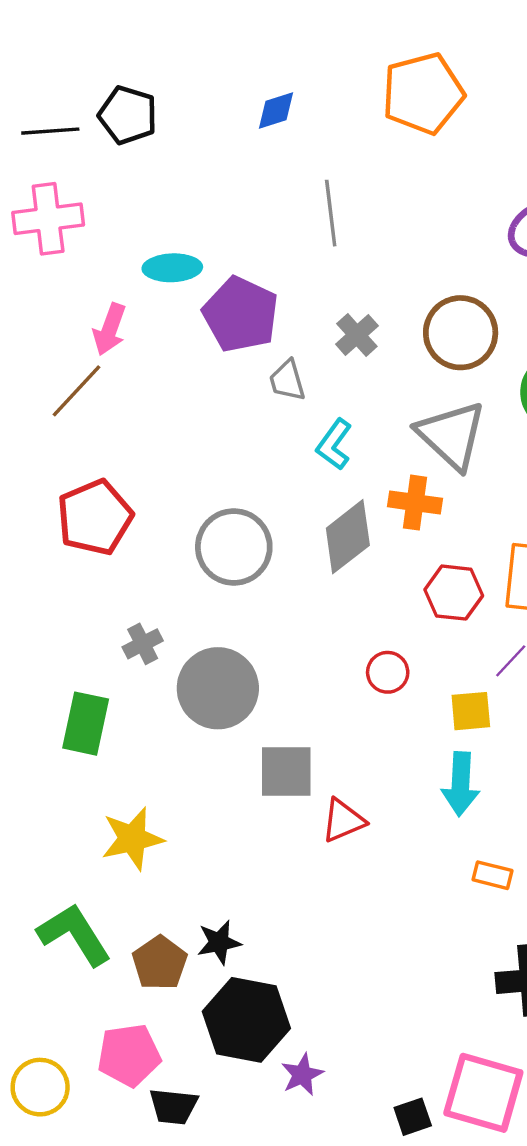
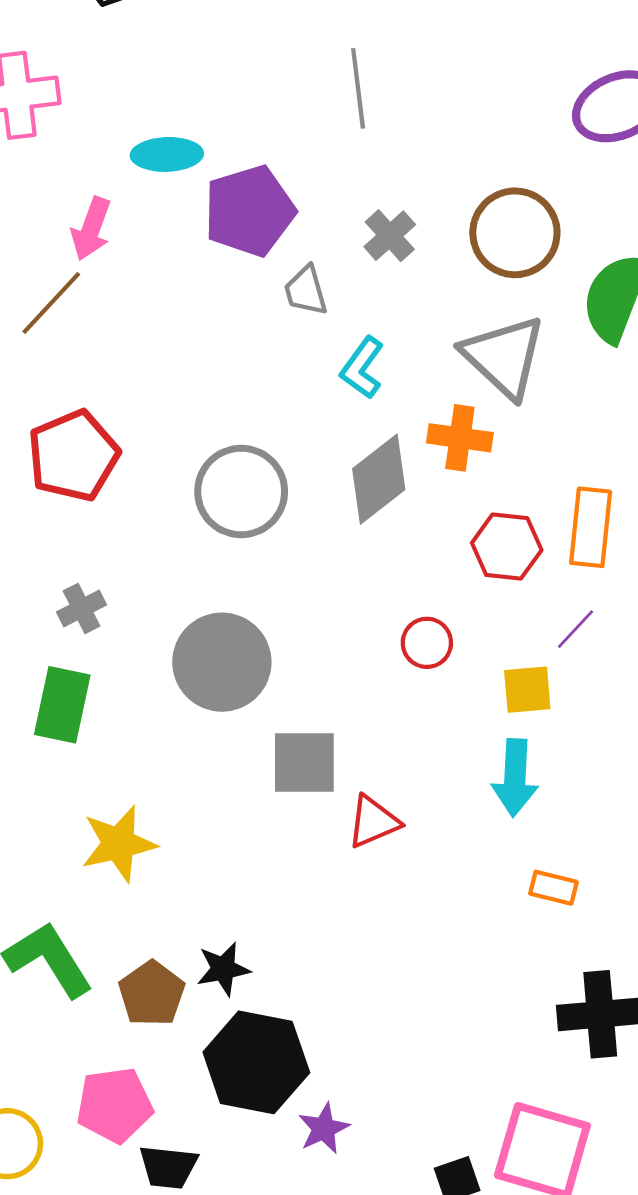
purple pentagon: (241, 315) -> (249, 211), turned 30
gray cross: (143, 644) -> (82, 608), moved

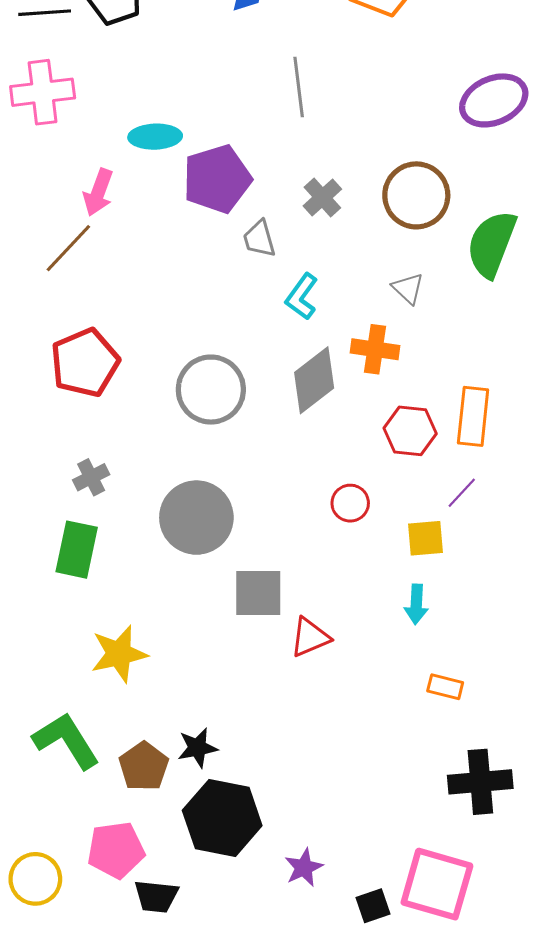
gray triangle: (504, 357) -> (408, 288), size x0.5
cyan arrow: (515, 778) -> (416, 604), size x0.7
purple star: (324, 1129) -> (304, 868), moved

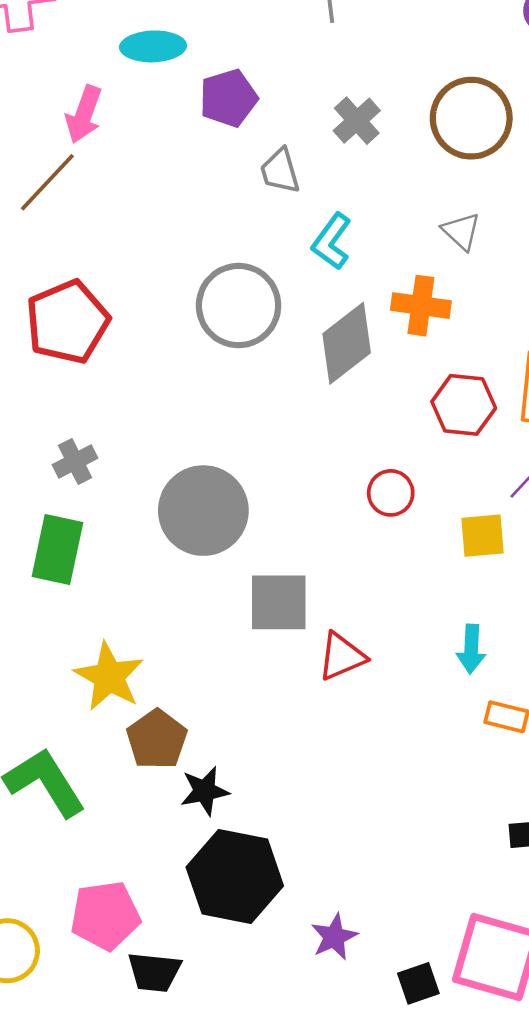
purple pentagon: (217, 179) -> (228, 98), size x0.7
gray circle: (211, 390) -> (239, 306), moved
cyan arrow: (416, 604) -> (471, 649), moved
yellow star: (119, 654) -> (109, 677), turned -30
brown pentagon: (144, 766) -> (157, 739), moved

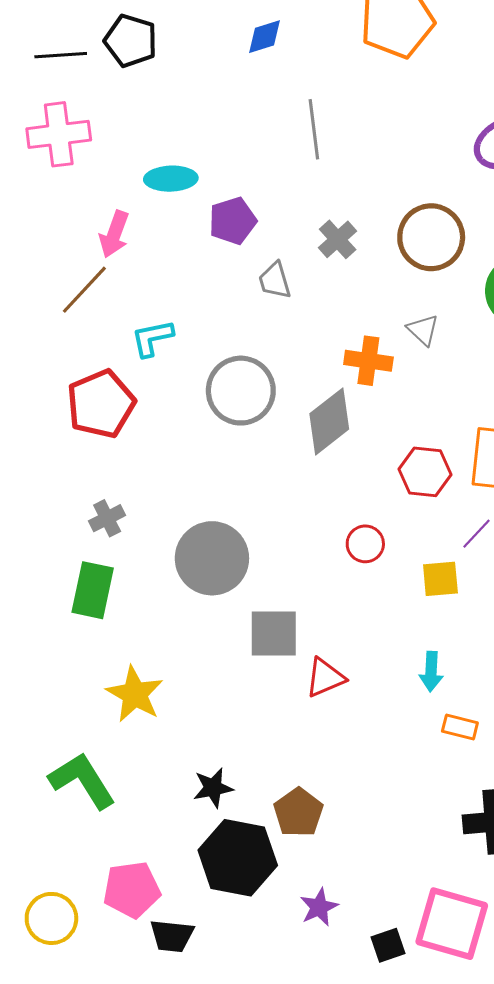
cyan L-shape: (332, 241) -> (152, 338), moved, turned 42
orange cross: (421, 306) -> (368, 361), moved
brown pentagon: (157, 739) -> (298, 812), moved

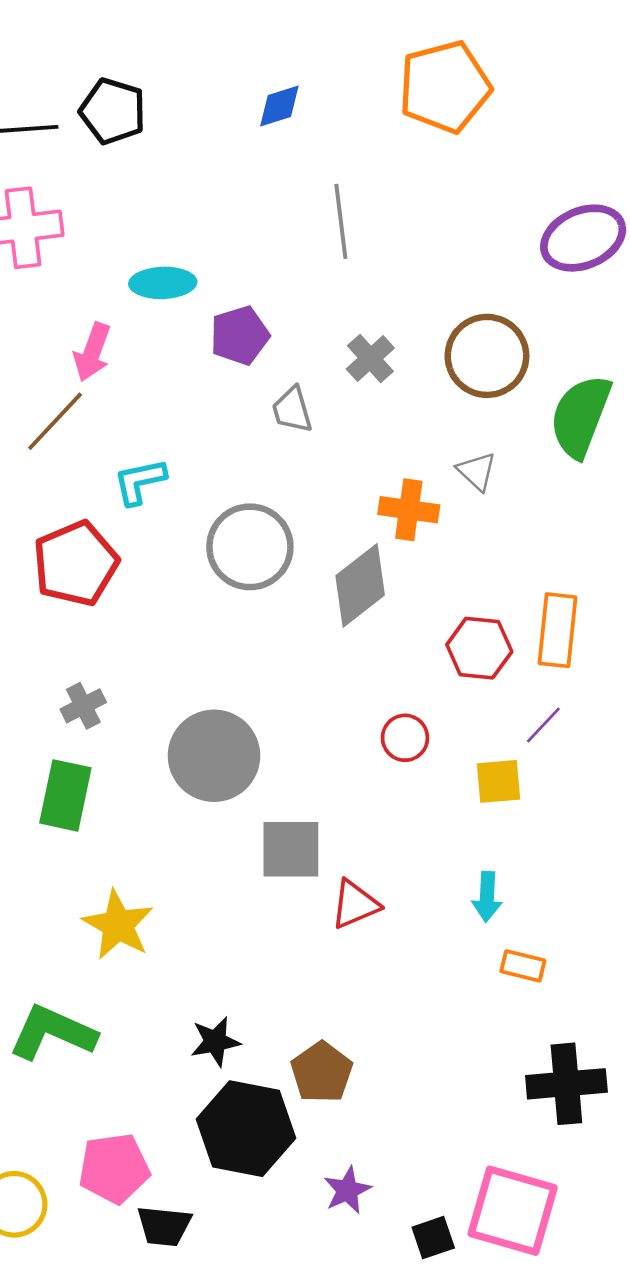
green L-shape: (82, 781) -> (53, 1033), turned -34

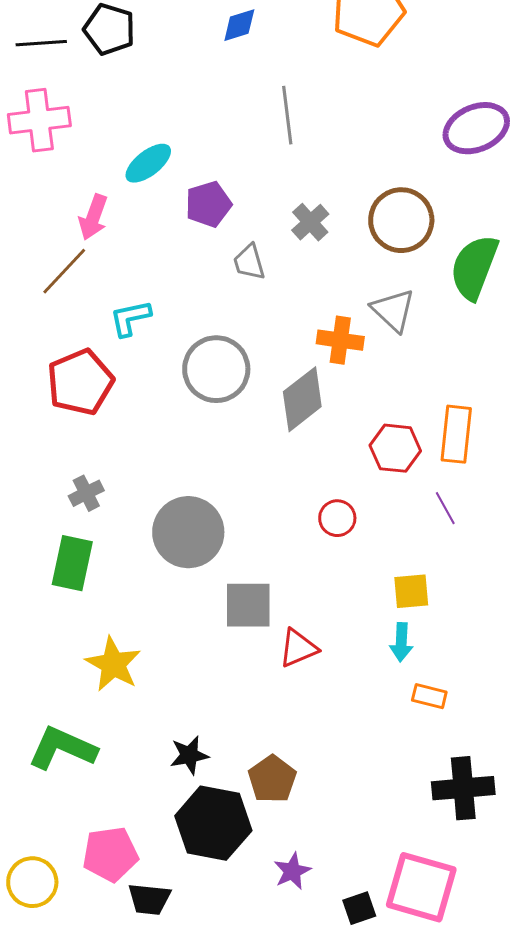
cyan ellipse: (163, 283) -> (148, 163), turned -36
gray triangle: (477, 471) -> (393, 310), size x1.4
purple line: (543, 725) -> (445, 508), turned -72
yellow square: (499, 781) -> (411, 591), moved

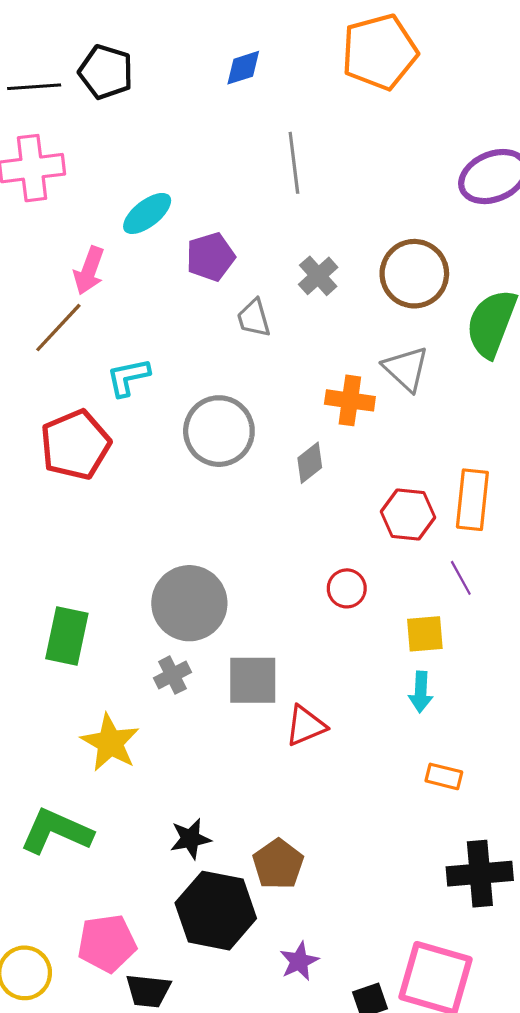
gray diamond: (302, 399) -> (310, 463), size x0.6
gray cross: (86, 493) -> (172, 675), moved
yellow square: (411, 591) -> (425, 634), moved
cyan arrow: (401, 642) -> (421, 692), moved

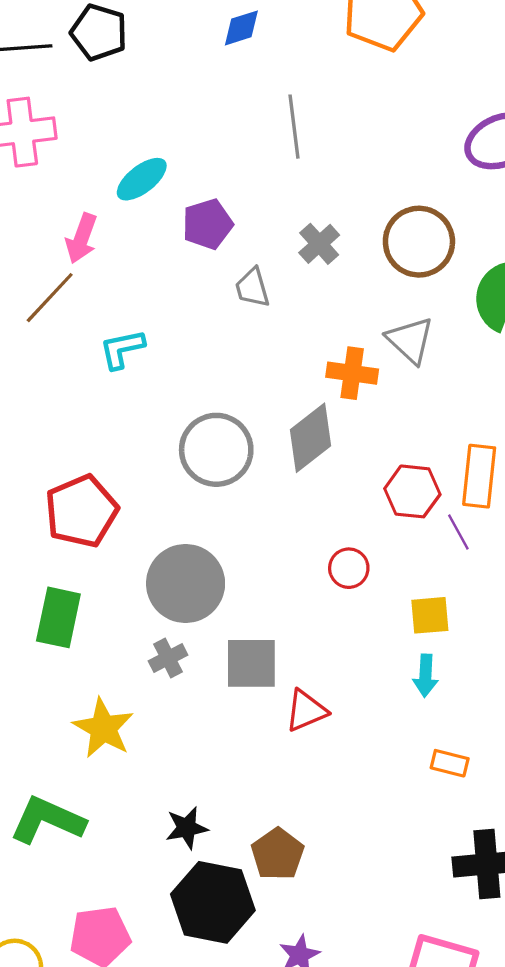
gray circle: (219, 431) -> (216, 450), moved
red pentagon: (75, 445) -> (81, 511), moved
gray diamond: (310, 463) -> (310, 438), size x1.6
purple line: (461, 578) -> (458, 532), moved

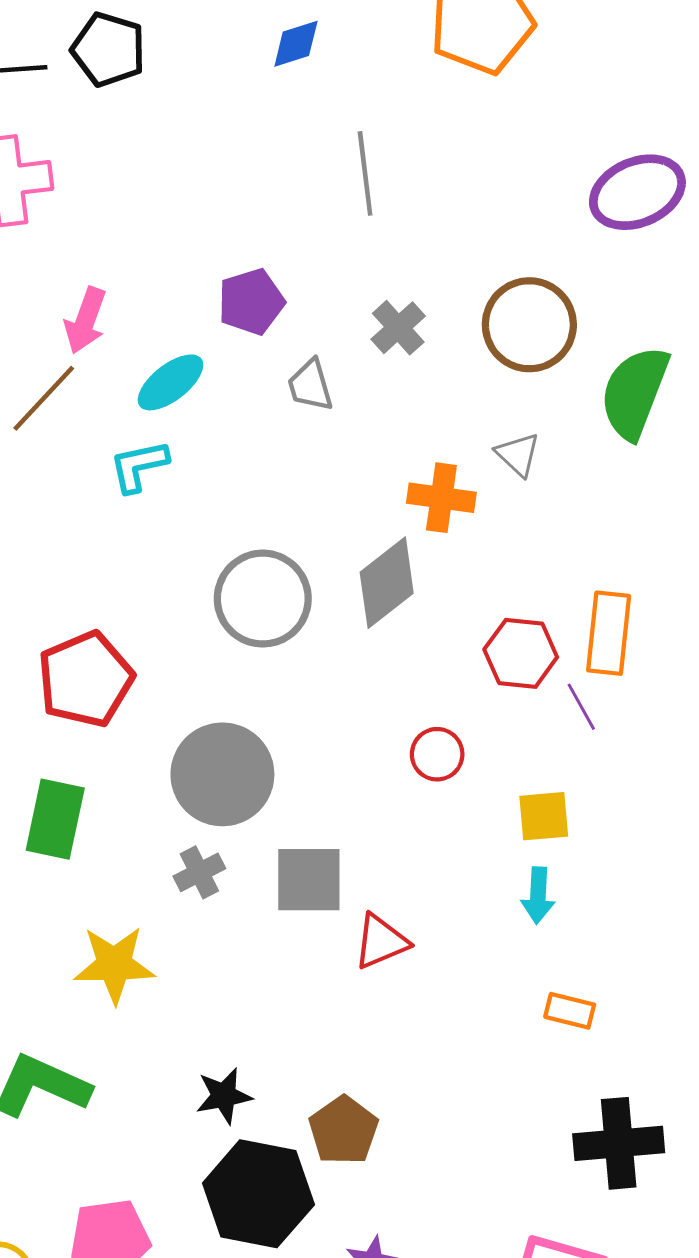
cyan ellipse: (142, 179) -> (171, 382), moved
gray triangle: (410, 340) -> (518, 454), size x0.7
yellow star: (103, 728) -> (114, 965), turned -30

